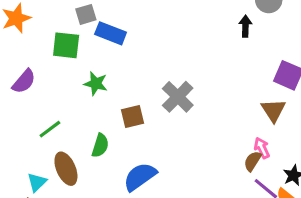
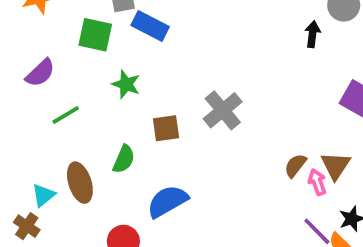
brown triangle: (273, 110) -> (336, 166), moved
green line: (50, 129) -> (66, 115), moved
brown semicircle: (253, 161) -> (295, 165), moved

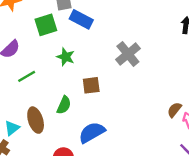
green square: (95, 35) -> (46, 25), turned -30
gray cross: (223, 110) -> (128, 54), moved

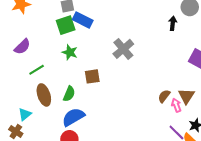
green square: (46, 25) -> (66, 25), moved
brown ellipse: (36, 120) -> (44, 95), moved
blue semicircle: (92, 132) -> (73, 117), moved

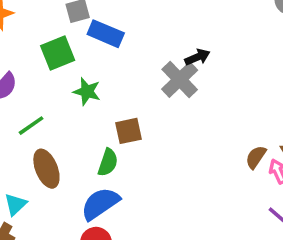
black arrow: (173, 23) -> (197, 57), moved, turned 64
green square: (66, 25) -> (58, 53), moved
green semicircle: (69, 94) -> (108, 162), moved

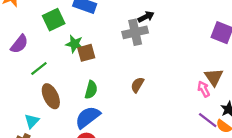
gray cross: (180, 80) -> (135, 32), turned 35
brown square: (129, 131) -> (86, 53), moved
brown semicircle: (256, 157) -> (137, 85), moved

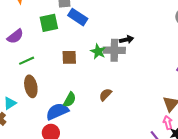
green star: (74, 44) -> (98, 52), moved
pink arrow: (204, 89) -> (168, 123), moved
green semicircle: (91, 90) -> (70, 100), moved

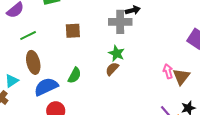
green star: (98, 52) -> (117, 53), moved
blue semicircle: (57, 111) -> (46, 87), moved
pink arrow: (168, 123) -> (168, 71), moved

